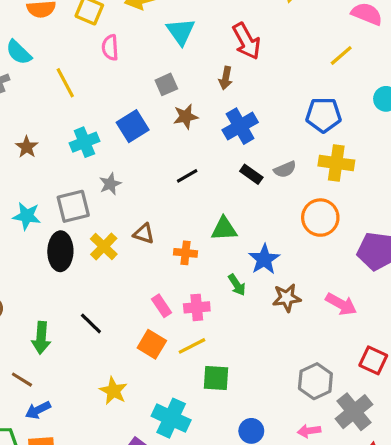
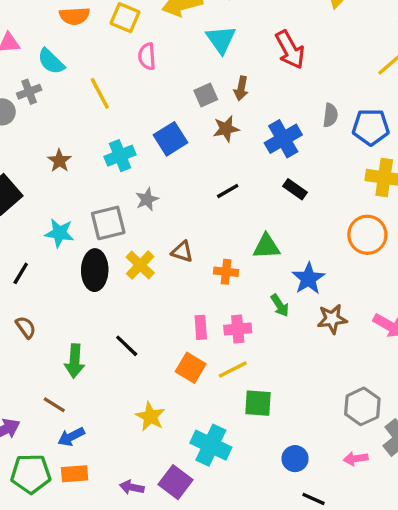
brown arrow: (226, 78) -> (241, 88), moved
gray semicircle: (285, 169) -> (330, 115), moved, turned -60
pink rectangle: (161, 306) -> (201, 327), turned 30

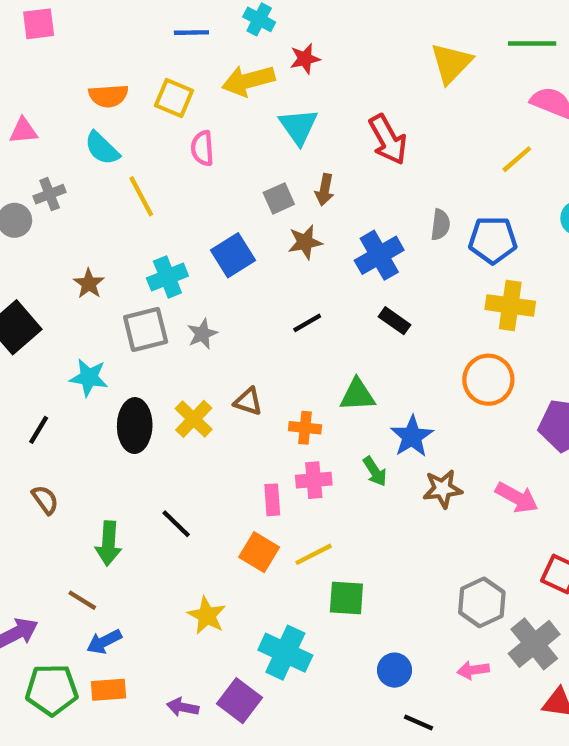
cyan semicircle: (51, 61) -> (102, 148), moved
gray square: (108, 223) -> (146, 329), moved
pink cross: (238, 329) -> (314, 480), moved

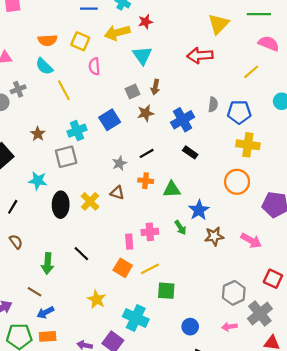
red arrow: (388, 140) -> (200, 55), moved, turned 115
gray star: (202, 334) -> (119, 163), moved
orange cross: (305, 428) -> (146, 181), moved

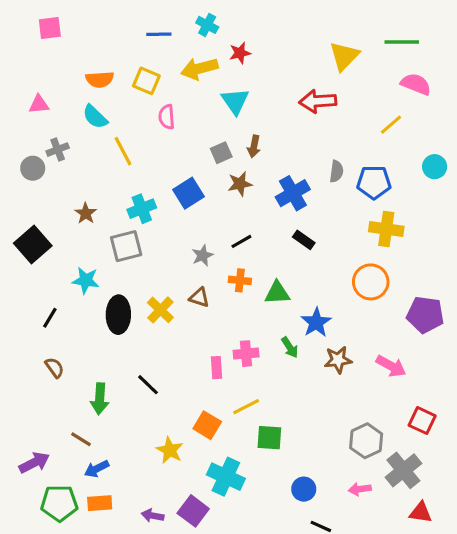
orange square: (123, 268) -> (207, 425), moved

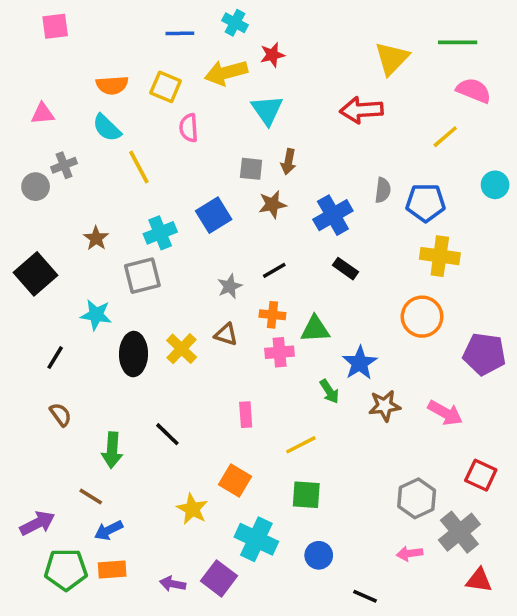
gray square: (221, 153) -> (251, 169), turned 30
pink cross: (246, 354) -> (280, 352), moved
yellow line: (246, 407) -> (301, 445), moved
blue circle: (304, 489) -> (319, 555), moved

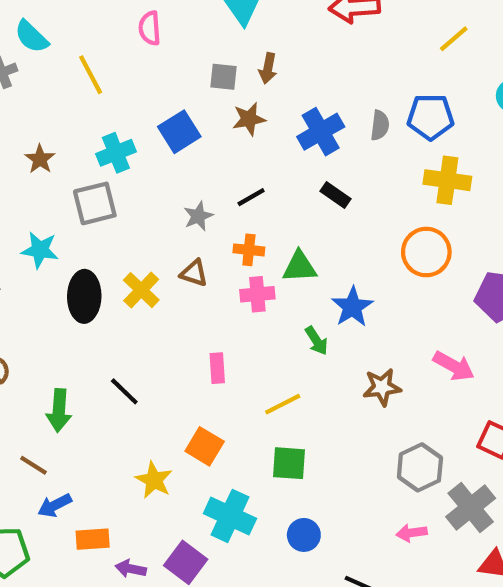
cyan semicircle: (107, 128) -> (31, 37), moved
gray semicircle: (383, 190) -> (380, 125), moved
brown star: (385, 406) -> (382, 387), moved
orange rectangle: (112, 570) -> (93, 539), moved

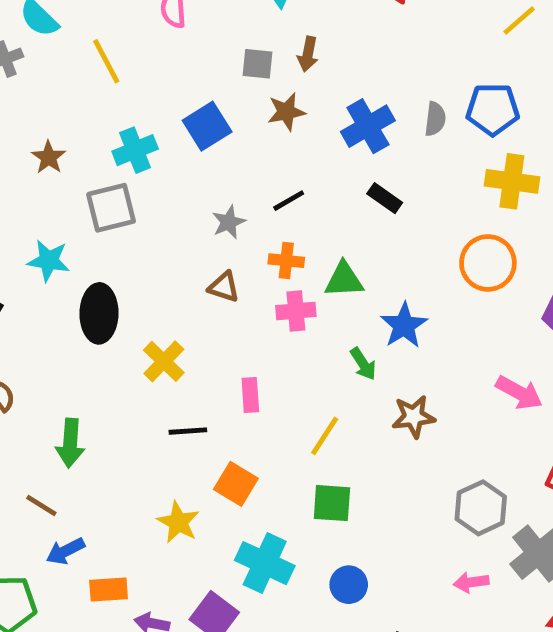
yellow cross: (141, 290) -> (164, 361), moved
brown star: (382, 387) -> (414, 417), moved
black line: (124, 391) -> (188, 431), moved, turned -48
yellow line: (283, 404) -> (325, 436), turned -30

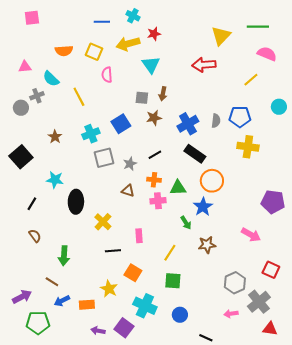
black rectangle: (385, 198) -> (195, 154), size x1.5
gray square: (111, 208) -> (104, 158), moved
orange circle: (488, 263) -> (212, 181), moved
orange rectangle: (109, 589) -> (87, 305), moved

